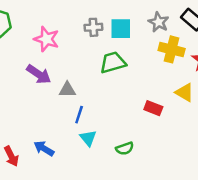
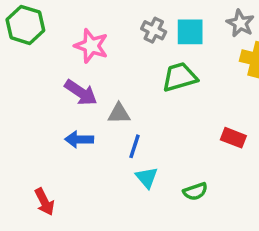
gray cross: (93, 27) -> (154, 30), turned 30
blue arrow: (44, 148) -> (79, 139), moved, turned -30

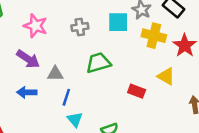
gray cross: (154, 30) -> (80, 27), moved, turned -35
cyan square: (190, 32) -> (118, 22), moved
green trapezoid: (180, 77) -> (98, 63), moved

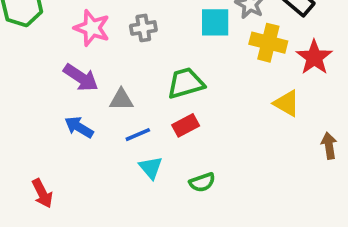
gray cross: (80, 27) -> (143, 28), moved
red rectangle: (137, 91) -> (186, 125), moved, turned -49
blue arrow: (27, 92) -> (79, 127), turned 30
blue line: (66, 97) -> (138, 135), turned 49

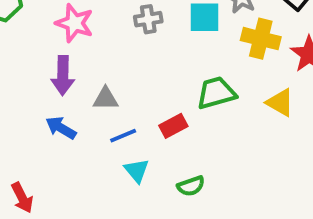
gray cross: (143, 28) -> (148, 19), moved
purple arrow: (81, 78) -> (63, 75), turned 57
green trapezoid: (186, 83) -> (216, 93), moved

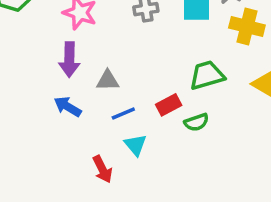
green semicircle: (191, 186) -> (196, 122), moved
red arrow: (22, 198) -> (102, 169), moved

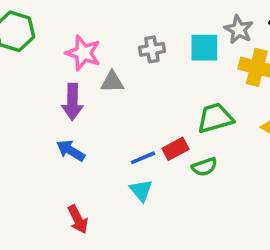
gray triangle: (108, 80) -> (112, 82), moved
blue line: (123, 114) -> (143, 158), moved
red arrow: (102, 169) -> (78, 219), moved

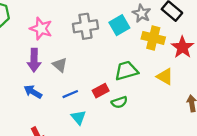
cyan square: (204, 48) -> (119, 25), turned -30
gray cross: (152, 49) -> (85, 26), size x1.5
gray triangle: (112, 82) -> (60, 65), moved, turned 42
blue line: (143, 158) -> (70, 94), moved

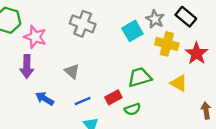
gray cross: (85, 26) -> (83, 24), moved, turned 30
pink star: (41, 29) -> (35, 37), moved
purple arrow: (34, 60) -> (27, 67), moved

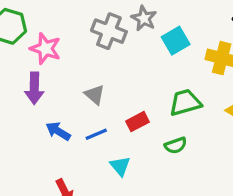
gray star: (155, 19) -> (144, 18), moved
red rectangle: (113, 97) -> (138, 122), moved
blue line: (83, 101) -> (96, 134), moved

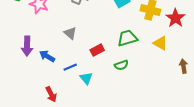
purple arrow: (34, 88) -> (27, 46), moved
blue line: (96, 134) -> (70, 67), moved

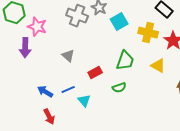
green trapezoid: (127, 38) -> (125, 61), turned 125
purple arrow: (27, 46) -> (25, 48), moved
blue arrow: (47, 56) -> (45, 92), moved

